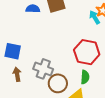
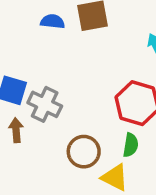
gray cross: (43, 69) -> (45, 104), moved

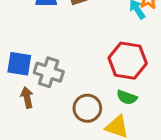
green semicircle: (131, 145) -> (127, 97), turned 108

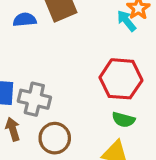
brown circle: (87, 108) -> (55, 138), moved

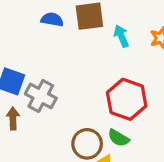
cyan arrow: (127, 21) -> (121, 36), moved
brown circle: (55, 138) -> (87, 144), moved

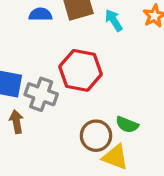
red hexagon: (127, 99) -> (81, 70), moved

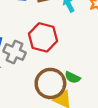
brown circle: (96, 136) -> (50, 83), size x1.4

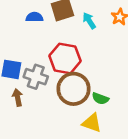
brown circle: (50, 83) -> (74, 89), moved

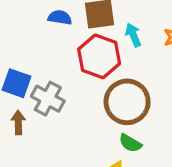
red hexagon: (65, 58) -> (99, 56), moved
brown circle: (74, 89) -> (127, 102), moved

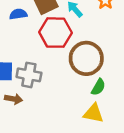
brown arrow: (18, 123) -> (14, 99), turned 120
green semicircle: (130, 143) -> (98, 87), turned -72

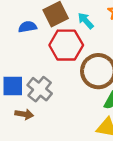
gray cross: (29, 75) -> (40, 89), turned 30

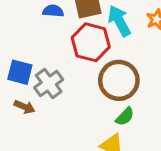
cyan arrow: (86, 21) -> (119, 21), size x1.5

